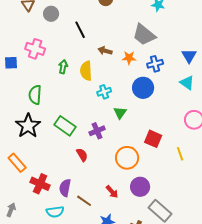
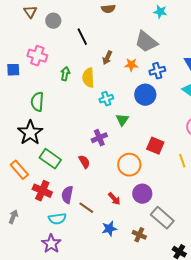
brown arrow: (105, 51) -> (107, 58), turned -80
green rectangle: (65, 126) -> (50, 159), moved

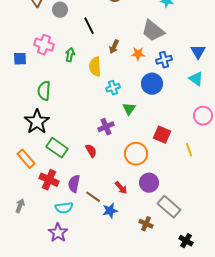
green arrow: (65, 74) -> (70, 55), moved
blue star: (109, 229) -> (110, 211), moved

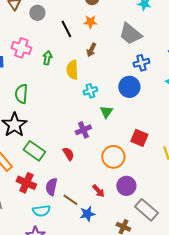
orange star: (138, 54) -> (90, 22), moved

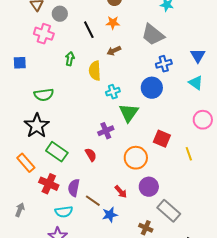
pink cross: (21, 48) -> (44, 34), moved
brown arrow: (91, 50) -> (114, 51), turned 40
green semicircle: (21, 94) -> (44, 95), turned -102
green triangle: (106, 112) -> (129, 113), size x1.5

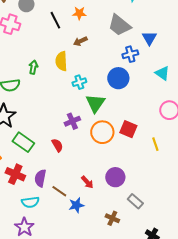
blue triangle: (198, 56) -> (149, 38), moved
green arrow: (70, 59) -> (33, 67), moved
orange circle: (136, 158) -> (102, 132), moved
gray rectangle: (169, 211) -> (135, 201), size x0.7

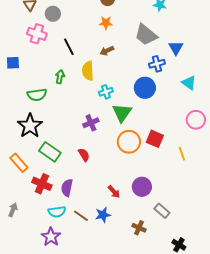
black line: (55, 20) -> (69, 47), moved
purple cross: (72, 121) -> (91, 123), moved
brown line: (59, 191) -> (81, 216), moved

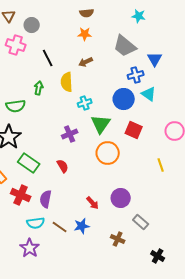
cyan triangle: (189, 83) -> (149, 94), moved
red square: (155, 139) -> (134, 130), moved

